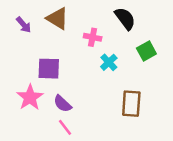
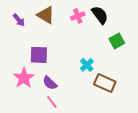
pink cross: (93, 37) -> (78, 16), moved, turned -32
cyan cross: (109, 62) -> (87, 65), moved
brown rectangle: (131, 104) -> (105, 83), turned -70

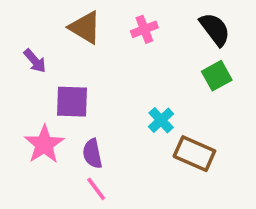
black semicircle: (100, 15) -> (215, 29), moved
purple arrow: (19, 20) -> (35, 61), moved
purple semicircle: (50, 83) -> (92, 154), turned 35

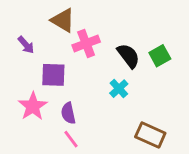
pink cross: (144, 29) -> (86, 43), moved, size x1.4
black semicircle: (215, 29) -> (128, 56), moved
brown rectangle: (194, 154) -> (150, 135), moved

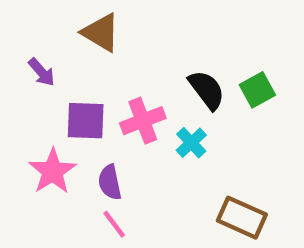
pink cross: (86, 43) -> (143, 121), moved

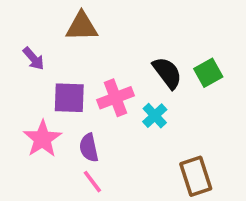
brown triangle: (101, 33) -> (82, 26), turned -32
brown rectangle: (242, 218) -> (196, 176), turned 48

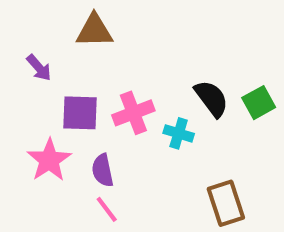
black semicircle: (167, 73) -> (211, 98), moved
green square: (208, 73) -> (259, 103), moved
cyan cross: (155, 116) -> (179, 133), turned -30

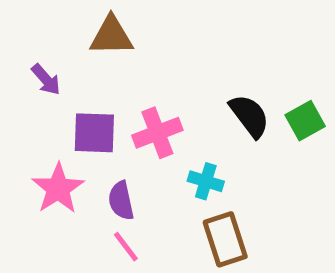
cyan cross: (179, 133) -> (206, 181), moved
brown rectangle: (226, 203) -> (225, 239), moved

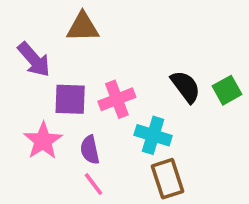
purple arrow: (46, 79) -> (34, 60), size x1.5
cyan cross: (206, 181) -> (153, 135), size x1.4

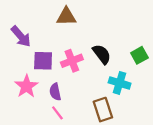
brown triangle: (83, 27) -> (66, 16), moved
black semicircle: (186, 87) -> (102, 54), moved
cyan cross: (153, 135) -> (120, 83), moved

